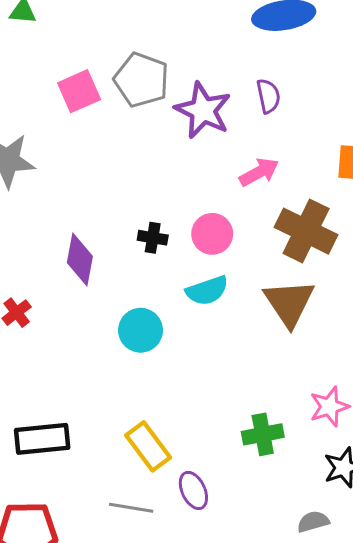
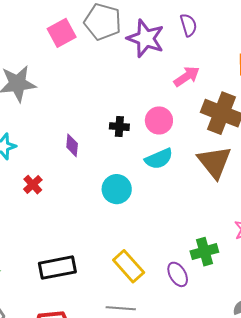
purple diamond: (80, 260) -> (72, 145), size x0.7
purple ellipse: (193, 490) -> (178, 274), moved

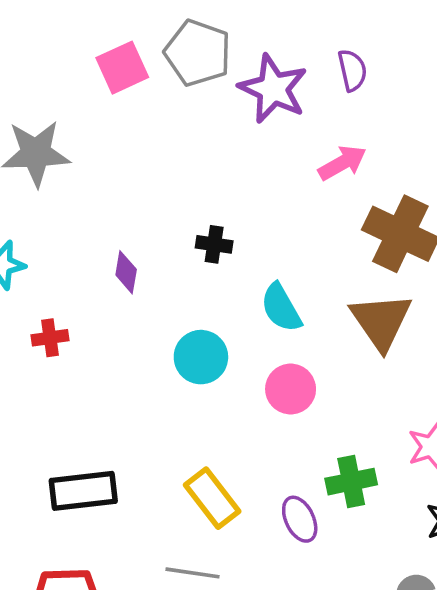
pink circle: (159, 120) -> (291, 389), moved
cyan semicircle: (159, 159) -> (281, 308), turned 80
red cross: (33, 185) -> (50, 338), turned 30

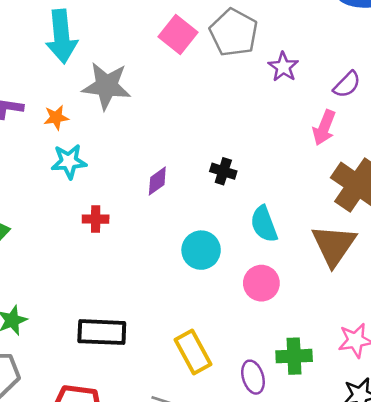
pink square: (122, 68) -> (178, 35), turned -36
purple semicircle: (352, 70) -> (347, 85), moved, turned 48
purple star: (273, 89) -> (283, 67), size x0.6
pink arrow: (342, 163) -> (324, 128), turned 132
purple diamond: (126, 272) -> (157, 181), turned 36

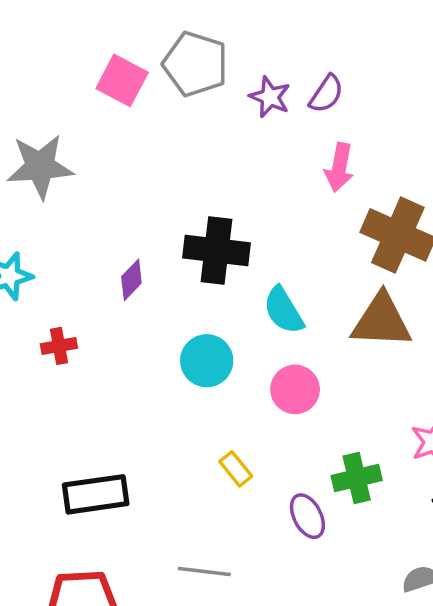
purple semicircle: (347, 85) -> (326, 94), moved
black cross: (223, 171) -> (216, 250), size x1.8
brown triangle: (334, 245) -> (381, 321), turned -51
yellow rectangle: (193, 352) -> (236, 469), moved, size x0.6

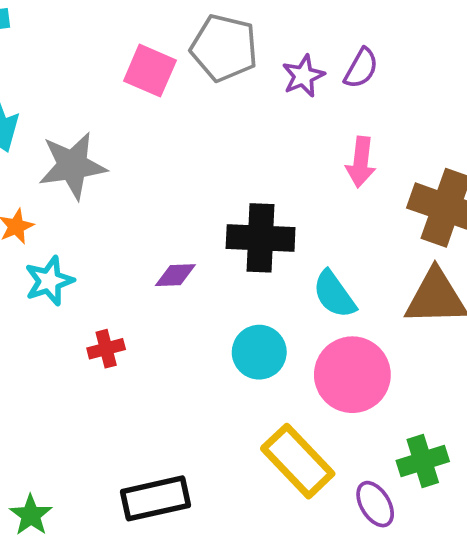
purple star: (270, 97) -> (303, 76), turned 30
pink arrow: (339, 167) -> (361, 162), moved
purple diamond: (131, 280) -> (175, 275), turned 48
pink circle: (295, 389) -> (352, 375), size x1.5
yellow rectangle: (236, 469) -> (298, 461), size x2.0

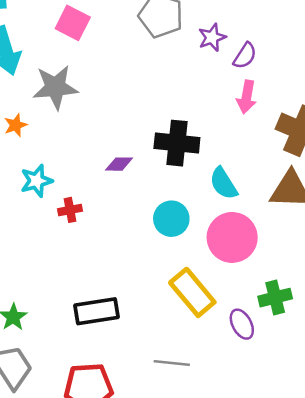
purple semicircle: (361, 68) -> (245, 56), moved
pink square: (150, 71) -> (73, 23), moved
cyan star: (49, 281) -> (36, 181), moved

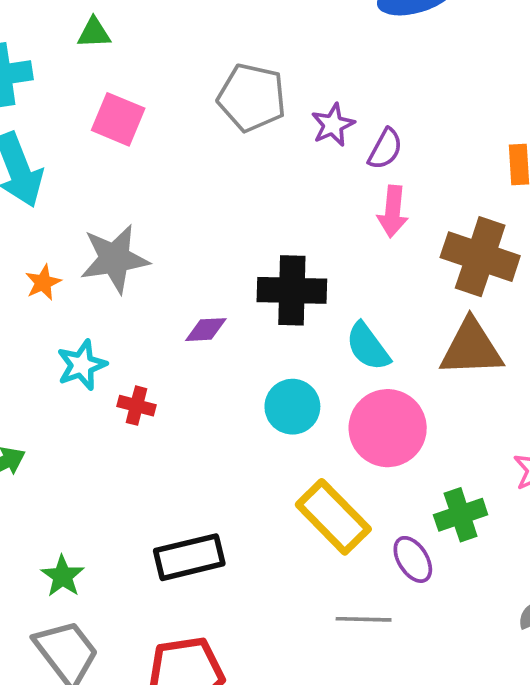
gray star: (55, 87) -> (115, 259), moved
red cross: (70, 210) -> (137, 406), turned 30
gray line: (172, 363) -> (364, 619), moved

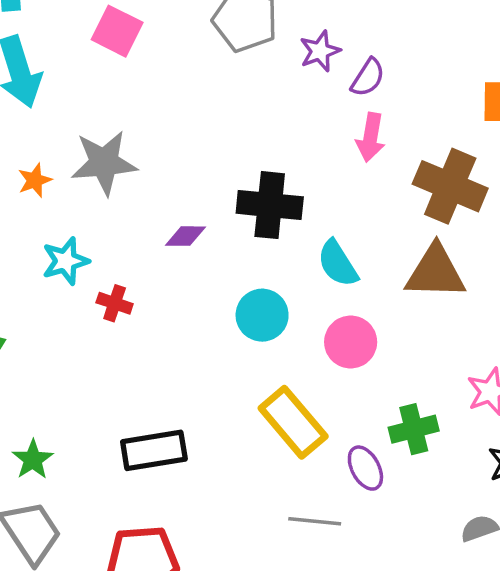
pink circle: (388, 428) -> (351, 342), size x0.7

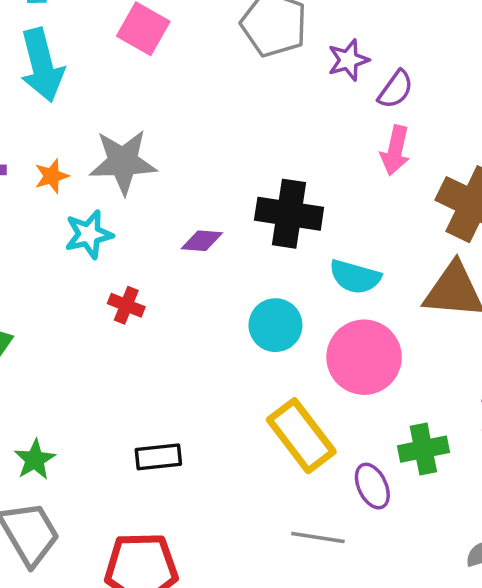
cyan star: (65, 261) -> (89, 234), moved
cyan semicircle: (338, 264) -> (355, 277), turned -45
pink circle: (351, 342) -> (364, 357), size x1.4
black rectangle: (154, 450) -> (158, 457), size x0.7

